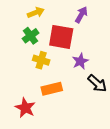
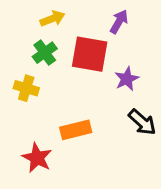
yellow cross: (41, 60) -> (26, 88), moved
purple star: (80, 61) -> (127, 79), moved

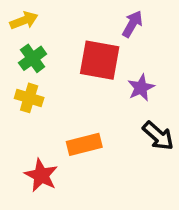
yellow arrow: (52, 19) -> (24, 21), moved
green cross: (45, 53) -> (33, 58), moved

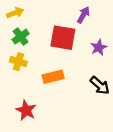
purple star: (141, 88) -> (99, 47), moved
orange rectangle: (84, 144) -> (53, 77), moved

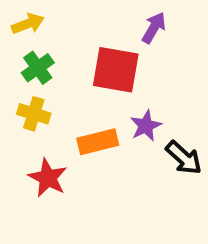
purple star: (99, 47) -> (146, 126), moved
red star: (26, 110) -> (48, 178), moved

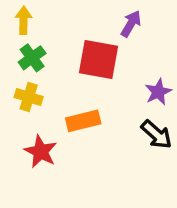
yellow arrow: (28, 24) -> (24, 20), turned -68
purple star: (146, 126) -> (158, 92), moved

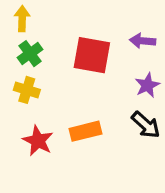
purple arrow: (131, 24) -> (143, 41), moved, turned -115
orange rectangle: (83, 121) -> (85, 131), moved

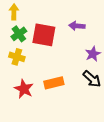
purple arrow: (143, 41) -> (77, 26), moved
red square: (92, 55) -> (44, 35), moved

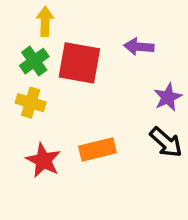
yellow arrow: (14, 12) -> (45, 21), moved

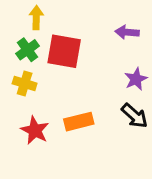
purple arrow: (139, 47) -> (127, 32), moved

